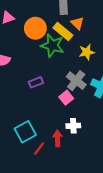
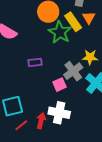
yellow star: (87, 52) -> (90, 57), moved
white cross: (73, 126) -> (59, 113), size x1.5

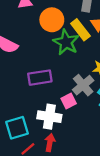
purple rectangle: (35, 62) -> (40, 78), size x1.5
white cross: (59, 113) -> (49, 117), moved

